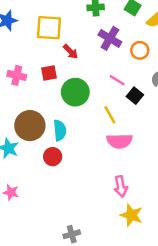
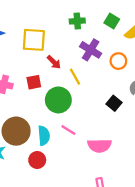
pink line: (117, 80) -> (68, 130), moved
yellow line: (110, 115) -> (75, 77), moved

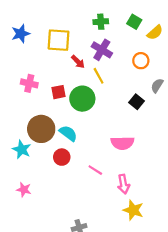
purple cross: (91, 50) -> (102, 50), moved
red square: (34, 82) -> (58, 92), moved
pink line: (68, 130) -> (95, 170), moved
cyan semicircle: (44, 136) -> (68, 133), turned -48

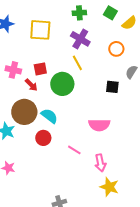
red arrow: (78, 62) -> (31, 85), moved
red square: (58, 92) -> (40, 69), moved
black square: (136, 102) -> (112, 87), turned -32

